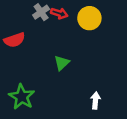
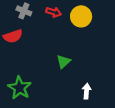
gray cross: (41, 12) -> (24, 11), moved, turned -32
green triangle: (62, 63) -> (63, 61), moved

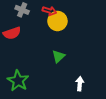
yellow circle: (81, 16) -> (57, 21), moved

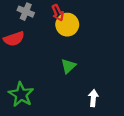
red arrow: (49, 11) -> (58, 13), turned 48

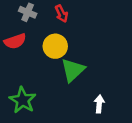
yellow circle: (67, 25) -> (55, 46), moved
green triangle: (68, 66) -> (73, 70), size x1.5

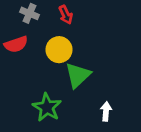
green star: (23, 100) -> (47, 107), moved

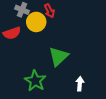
yellow circle: (59, 50) -> (36, 22), moved

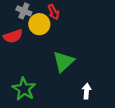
green star: (35, 81) -> (24, 89), moved

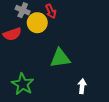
green triangle: (63, 61) -> (60, 58), turned 35

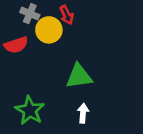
white arrow: (82, 86) -> (83, 113), moved

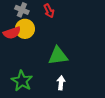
yellow circle: (49, 30) -> (25, 29), moved

